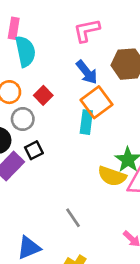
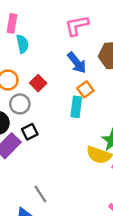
cyan semicircle: (25, 51) -> (22, 44), size x0.7
orange square: (96, 102) -> (85, 89), size x0.6
gray line: (73, 218) -> (40, 194), moved

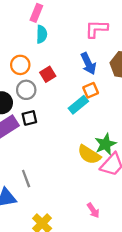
cyan rectangle: (76, 107) -> (78, 105), turned 30

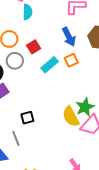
cyan rectangle: (78, 105) -> (50, 65), moved
black square: (29, 118) -> (27, 118), moved
yellow semicircle: (89, 155) -> (71, 117), turned 30

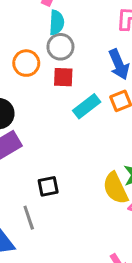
red square: (34, 47) -> (63, 77), turned 32
gray circle: (15, 61) -> (60, 47), moved

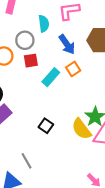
cyan semicircle: (57, 23) -> (44, 24), moved
black square: (48, 186) -> (46, 126), moved, turned -32

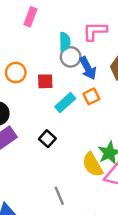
gray circle: (25, 40) -> (71, 57), moved
black square: (46, 126) -> (47, 139), moved
gray line: (26, 161) -> (59, 196), moved

